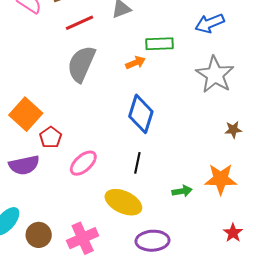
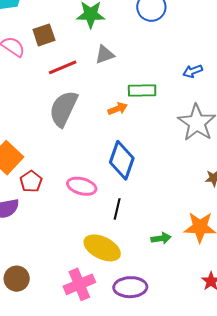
blue arrow: (210, 23) -> (193, 71), size x0.7
pink ellipse: (83, 163) -> (82, 186), moved, turned 56
pink cross: (83, 238) -> (79, 284), moved

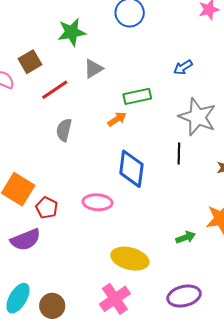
gray semicircle: (63, 109) -> (64, 130), size x0.6
black line: (117, 209) -> (179, 154), moved
purple ellipse: (130, 287) -> (184, 296), moved

